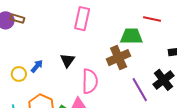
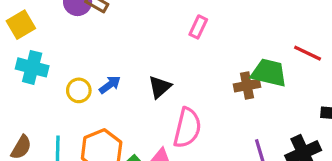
pink rectangle: (82, 19) -> (198, 27), size x0.6
brown cross: (119, 58) -> (247, 86), moved, size x0.7

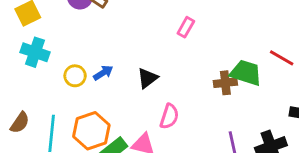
pink semicircle: (187, 128) -> (169, 116), size x0.7

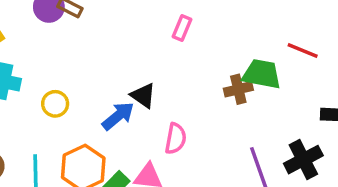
blue arrow: (103, 73) -> (118, 116), moved, size x1.4
black triangle: (147, 78) -> (143, 96), turned -40

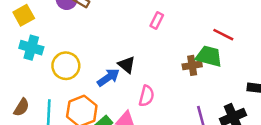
red line: (303, 50) -> (223, 35), moved
yellow circle: (55, 104) -> (66, 66), size x1.5

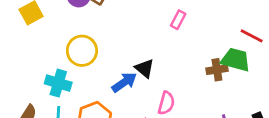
cyan cross: (31, 48) -> (58, 83), moved
yellow circle: (66, 66) -> (82, 51), moved

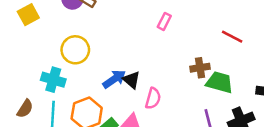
green trapezoid: (236, 60) -> (219, 82), moved
black triangle: (145, 68) -> (132, 80), moved

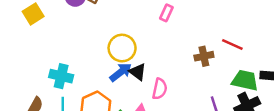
red line: (232, 37) -> (232, 45), moved
yellow circle: (75, 50) -> (122, 48), moved
green trapezoid: (219, 82) -> (245, 80), moved

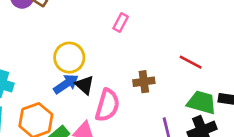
brown cross: (204, 56) -> (144, 82), moved
pink semicircle: (160, 89) -> (107, 105), size x1.4

